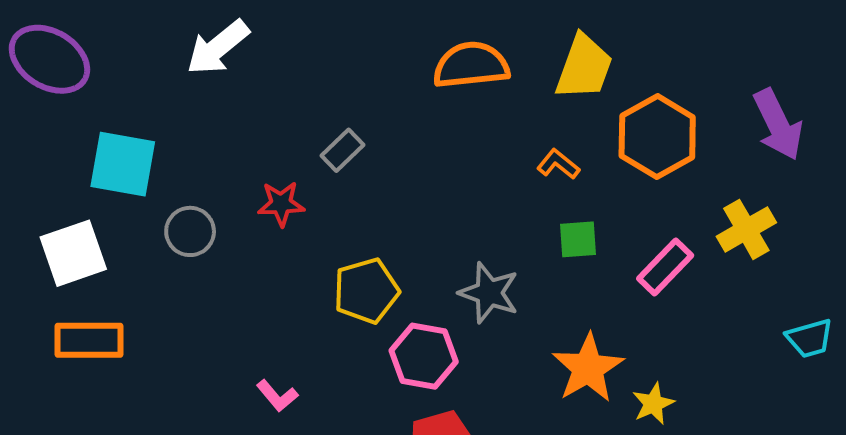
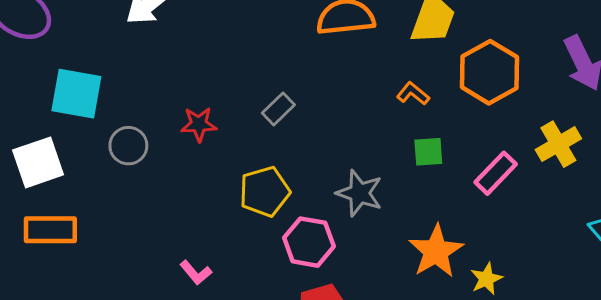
gray rectangle: (342, 150) -> (278, 109), moved

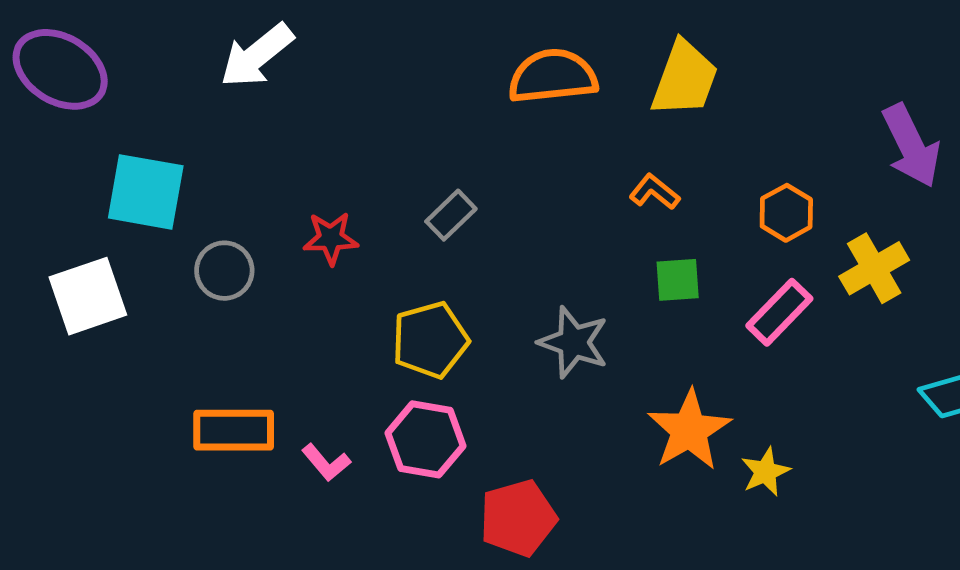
orange hexagon: (490, 72) -> (786, 213), moved, size x0.6
orange rectangle: (50, 230) -> (234, 430), moved
pink hexagon: (309, 242) -> (426, 439), moved

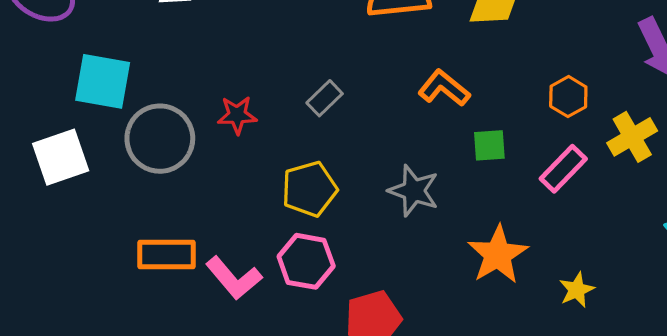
orange L-shape: (654, 192) -> (444, 88), moved, size x1.4
gray circle: (224, 271) -> (160, 139), size x1.6
pink L-shape: (326, 463) -> (234, 278), size x1.6
yellow star: (765, 472) -> (577, 290), moved

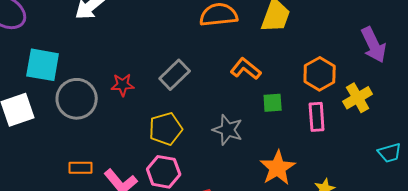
orange hexagon: (568, 97) -> (320, 74), size x1.4
gray rectangle: (325, 98) -> (175, 75), size x1.4
pink rectangle: (563, 169) -> (317, 117), turned -48
orange rectangle: (167, 255) -> (81, 168), size x0.7

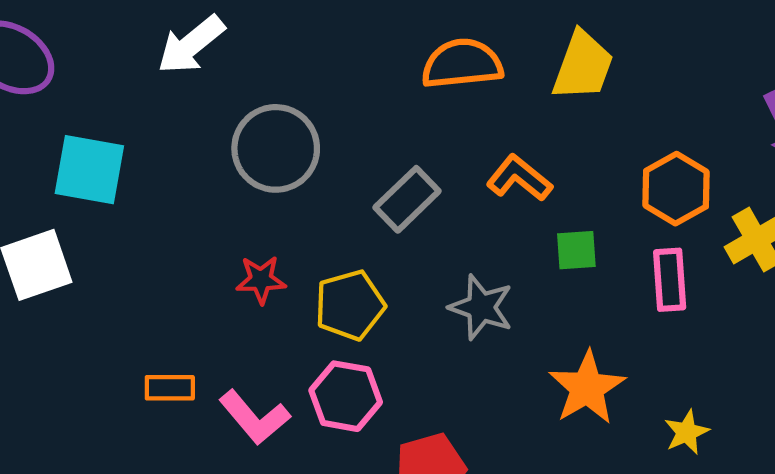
gray rectangle: (175, 75) -> (407, 199), moved
red star: (123, 85) -> (261, 280), moved
gray circle: (77, 99) -> (276, 148), moved

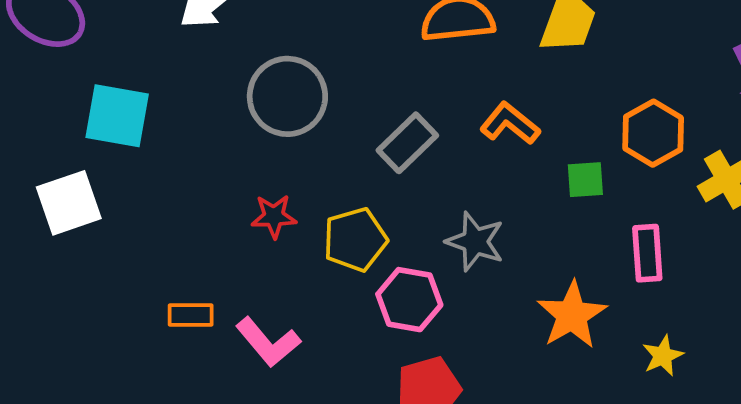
green square: (576, 250) -> (585, 180), moved
pink rectangle: (670, 280) -> (647, 253), moved
pink hexagon: (346, 396) -> (409, 300), moved

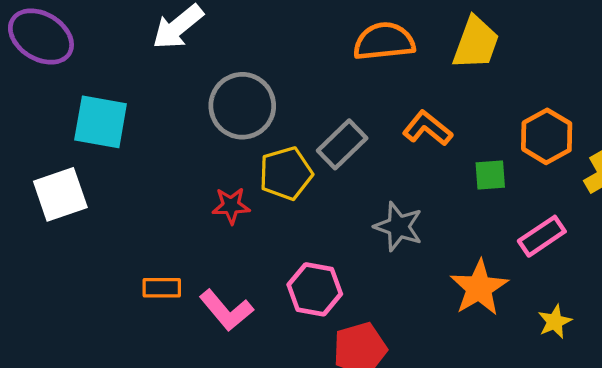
yellow pentagon: (355, 240) -> (286, 173), moved
pink rectangle: (647, 253) -> (542, 236), turned 60
pink hexagon: (409, 300) -> (315, 289), moved

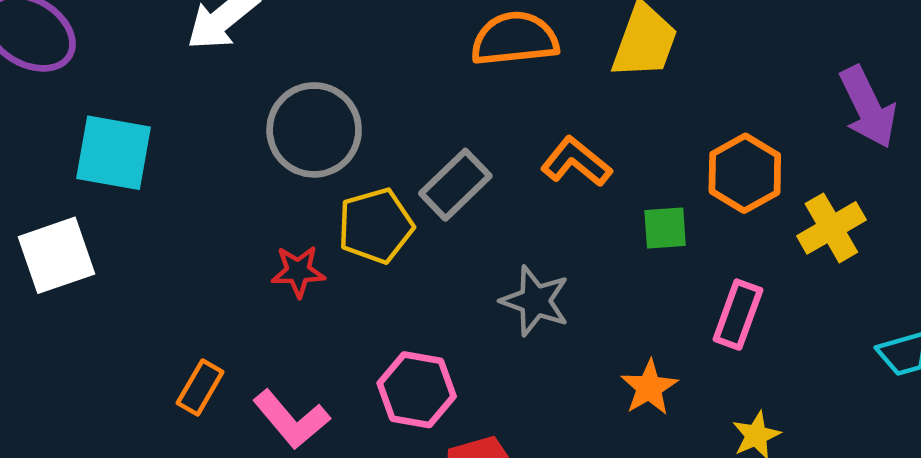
pink rectangle: (542, 236) -> (738, 315), turned -36
orange rectangle: (162, 288) -> (200, 387), turned -60
orange star: (479, 288) -> (649, 387), size x0.7

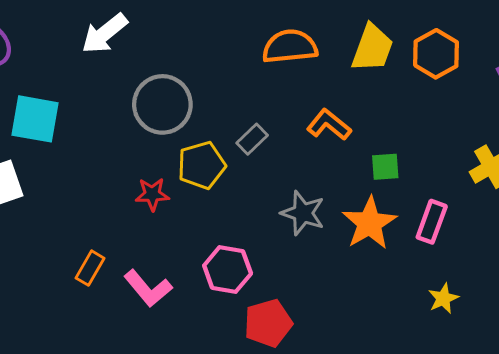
orange hexagon: (745, 173) -> (436, 54), moved
gray rectangle: (455, 185) -> (252, 139), size x0.7
orange star: (649, 387) -> (369, 223), moved, size x1.5

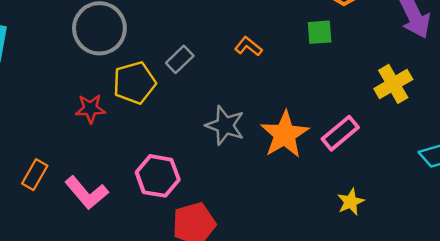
orange L-shape: (329, 125) -> (248, 46), size x0.7
green square: (385, 167) -> (320, 32), moved
pink rectangle: (432, 222) -> (340, 133), turned 30

